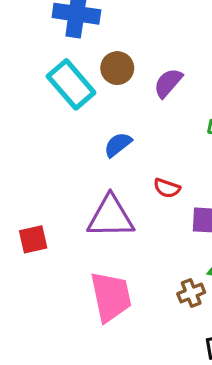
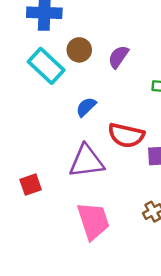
red semicircle: (167, 188) -> (126, 135), size x1.8

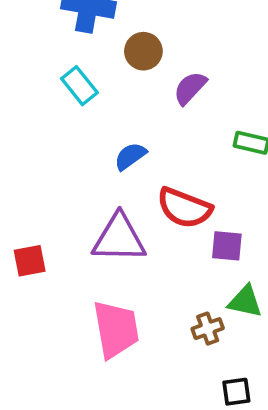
brown circle: (79, 50) -> (143, 51), moved
cyan rectangle: (46, 66) -> (79, 86), size x0.7

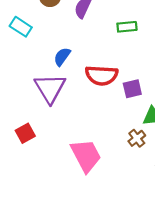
purple triangle: (119, 238) -> (50, 88), moved, turned -44

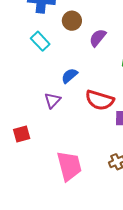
purple triangle: (50, 88) -> (52, 100), size x0.6

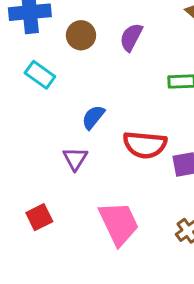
purple semicircle: (98, 38) -> (131, 37), moved
pink trapezoid: (69, 166) -> (119, 223), moved

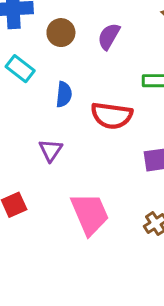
blue semicircle: (93, 117) -> (64, 94), moved, turned 145
red semicircle: (145, 145) -> (112, 116), moved

